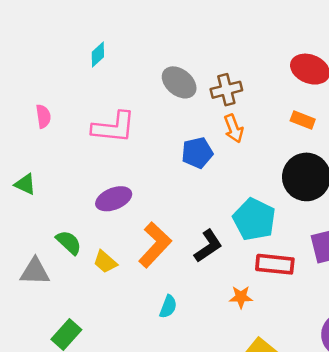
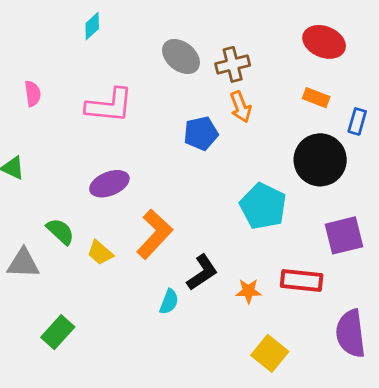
black L-shape: (208, 246) -> (202, 273), moved
red rectangle: (275, 264) -> (302, 280), moved

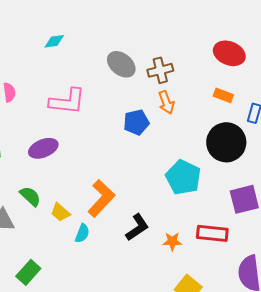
cyan diamond: (92, 26) -> (54, 41), turned 35
purple ellipse: (109, 184) -> (43, 148), moved
cyan semicircle: (169, 302) -> (82, 233), moved

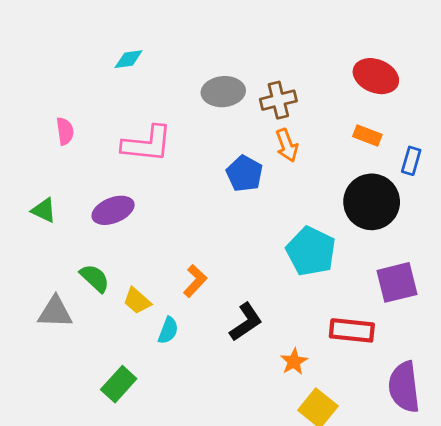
gray ellipse: (121, 64) -> (223, 92), turned -44
blue pentagon: (136, 122) -> (244, 174), turned -30
orange L-shape: (101, 198) -> (195, 281), size x0.6
orange star: (172, 241) -> (294, 362), moved, turned -30
green rectangle: (28, 272) -> (119, 384), moved

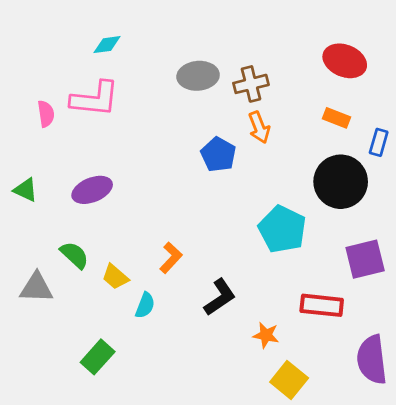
pink L-shape: (147, 144) -> (95, 99), moved
orange star: (294, 362) -> (266, 335), turned -30

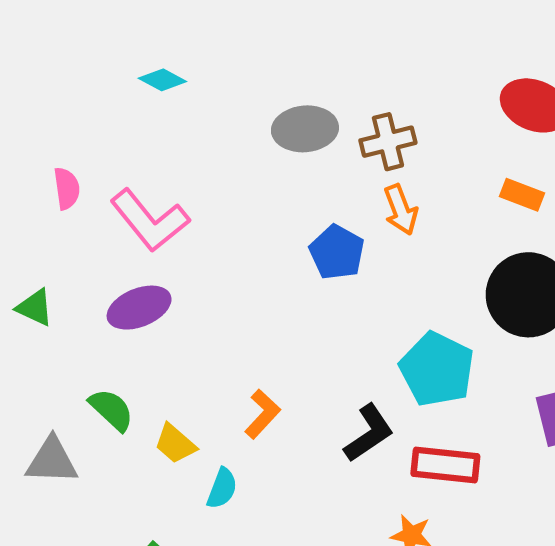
cyan diamond: (107, 45) -> (162, 80), turned 36
pink L-shape: (95, 99) -> (150, 220), moved, turned 45
black L-shape: (220, 297) -> (369, 433), moved
red rectangle: (322, 305) -> (445, 465), moved

